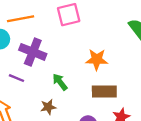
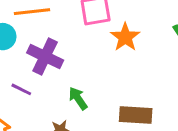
orange star: (97, 60) -> (125, 37), moved, turned 30

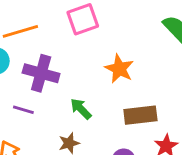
orange star: (125, 37) -> (119, 69), moved

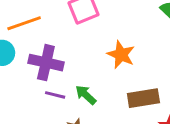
purple line: (23, 110) -> (55, 95), moved

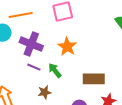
orange star: (121, 55) -> (67, 47), moved

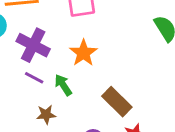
brown rectangle: (94, 79) -> (117, 102), turned 40

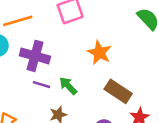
orange star: (83, 53) -> (99, 53), moved

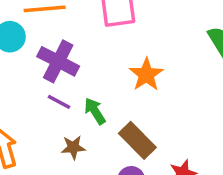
brown rectangle: (118, 91) -> (137, 140), moved

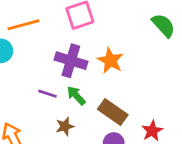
purple cross: (58, 61) -> (71, 61), moved

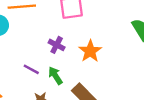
purple cross: (71, 61) -> (57, 45), size x0.6

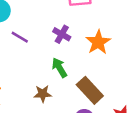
purple line: (31, 69) -> (20, 37), moved

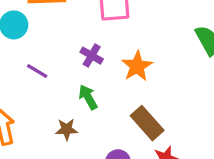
purple line: (20, 37) -> (37, 71), moved
brown rectangle: (90, 90) -> (147, 123), moved

